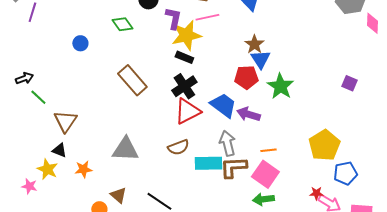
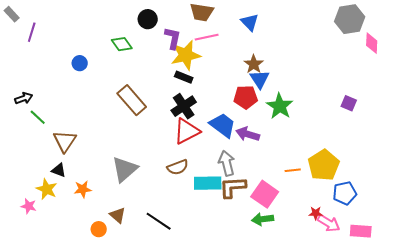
gray triangle: (125, 149) -> (125, 169), turned -44
orange line: (268, 150) -> (293, 170), moved

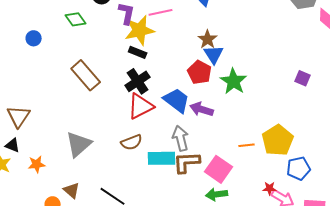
red pentagon: (246, 97) -> (200, 72), turned 30

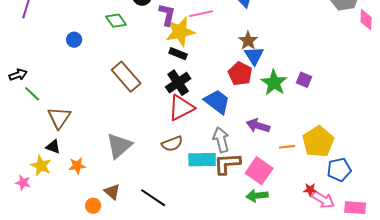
purple square: (303, 78) -> (304, 80), moved
purple arrow: (202, 109) -> (258, 126), moved

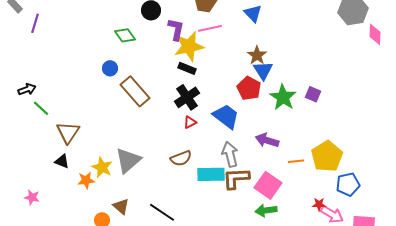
blue circle: (74, 40) -> (110, 68), moved
red triangle: (181, 108) -> (190, 122), size x0.5
yellow star: (41, 166) -> (102, 167), moved

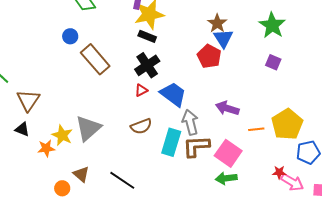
green star: (283, 97) -> (272, 25), moved
blue trapezoid: (226, 116) -> (173, 94), moved
red triangle: (190, 122) -> (141, 90), moved
cyan rectangle: (211, 174) -> (171, 142), turned -72

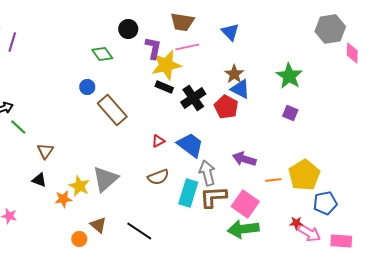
blue triangle: (223, 38) -> (240, 89), turned -30
black cross: (147, 65) -> (193, 98), moved
brown triangle: (28, 100) -> (45, 151), size x0.7
green arrow: (226, 178) -> (243, 229), size x1.4

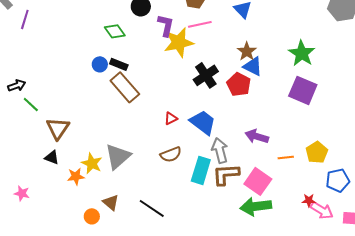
black rectangle: (164, 87) -> (119, 64), moved
purple square: (290, 113) -> (303, 90), size x1.8
brown triangle: (45, 151) -> (58, 128), size x1.4
yellow pentagon: (304, 175) -> (317, 152), size x0.7

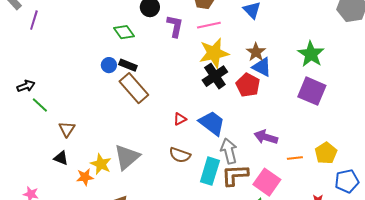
yellow star: (179, 42) -> (214, 53), moved
brown triangle: (58, 128) -> (67, 129), size x0.7
brown semicircle: (171, 154) -> (180, 155), turned 40

